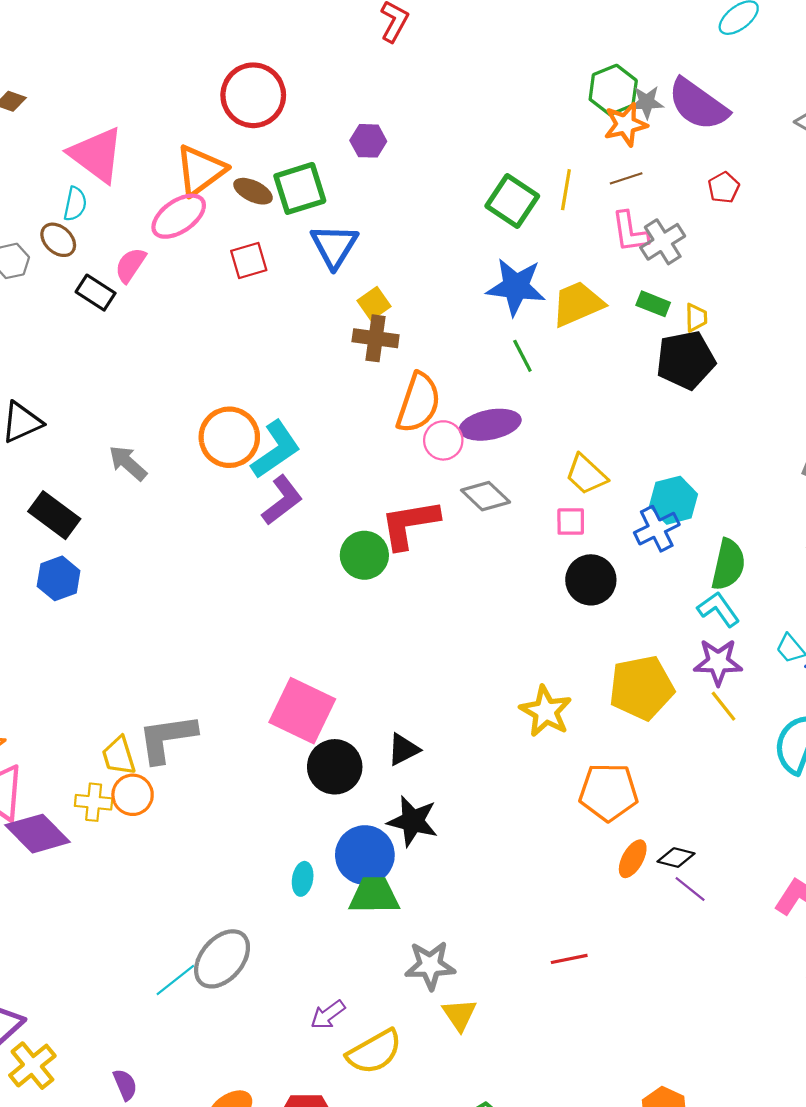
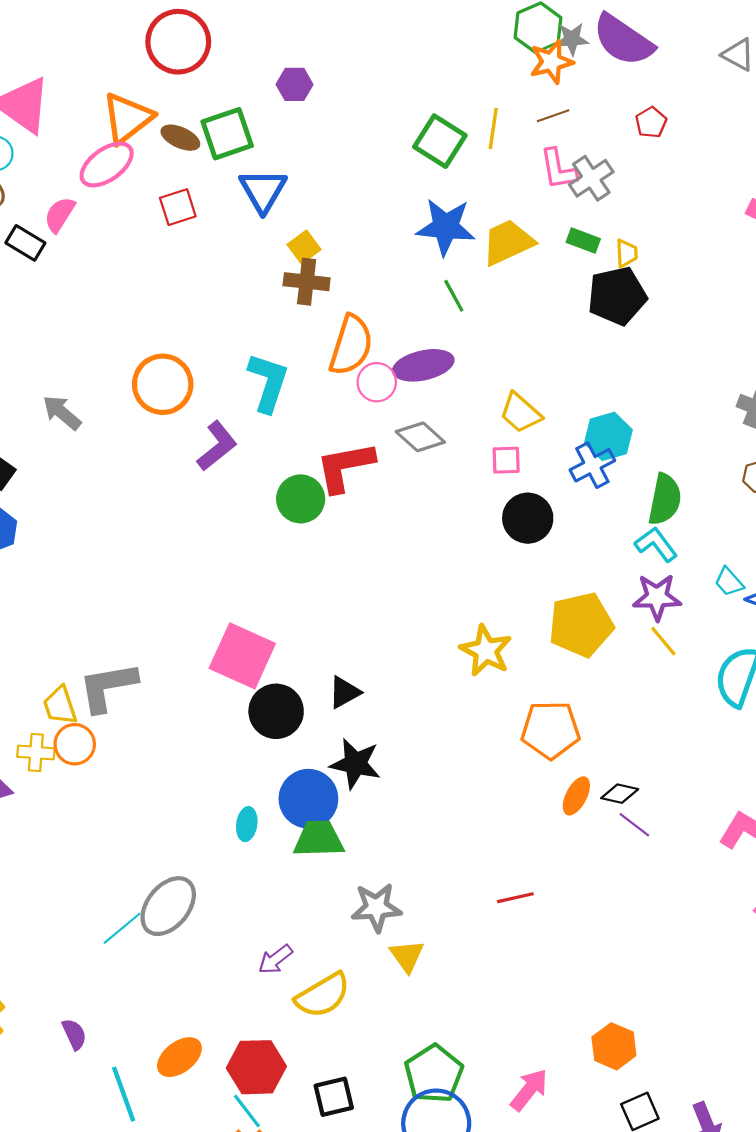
cyan L-shape: (276, 449) -> (268, 382), moved, turned -36

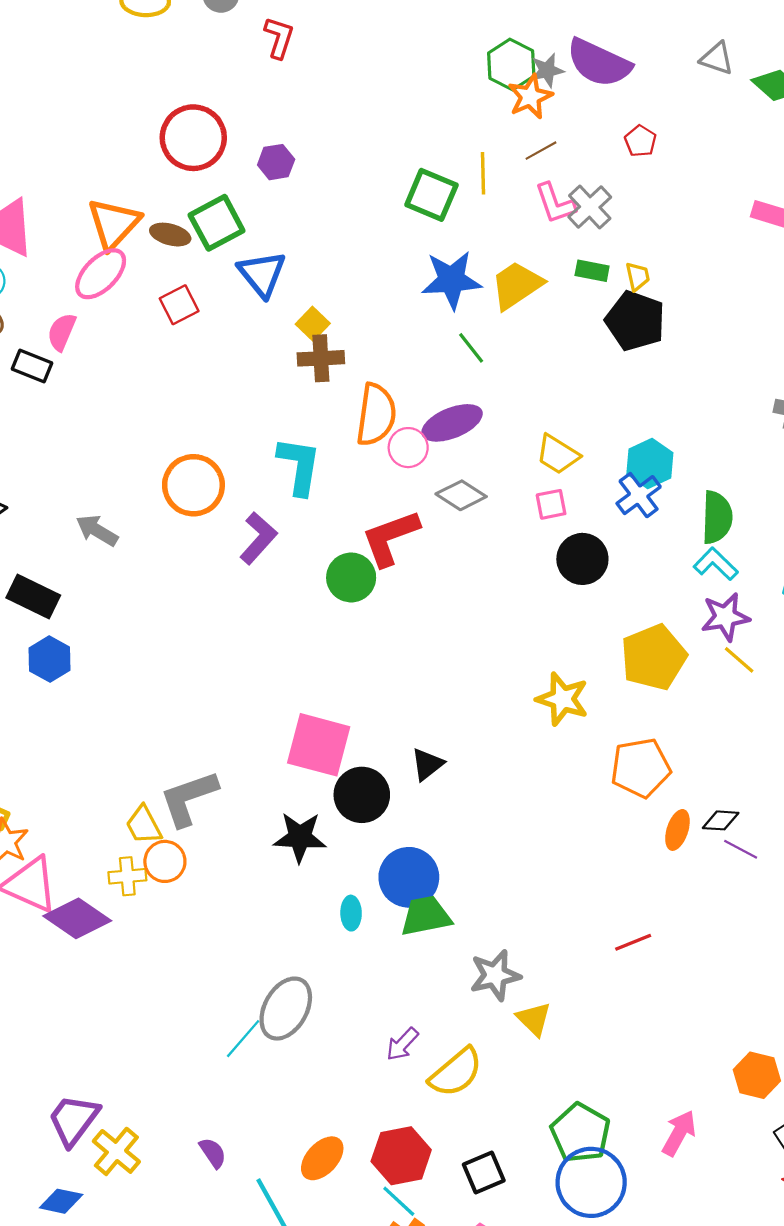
red circle: (178, 42) -> (193, 138), moved
black pentagon: (617, 296) -> (635, 321), turned -30
black star: (355, 764) -> (300, 837), moved

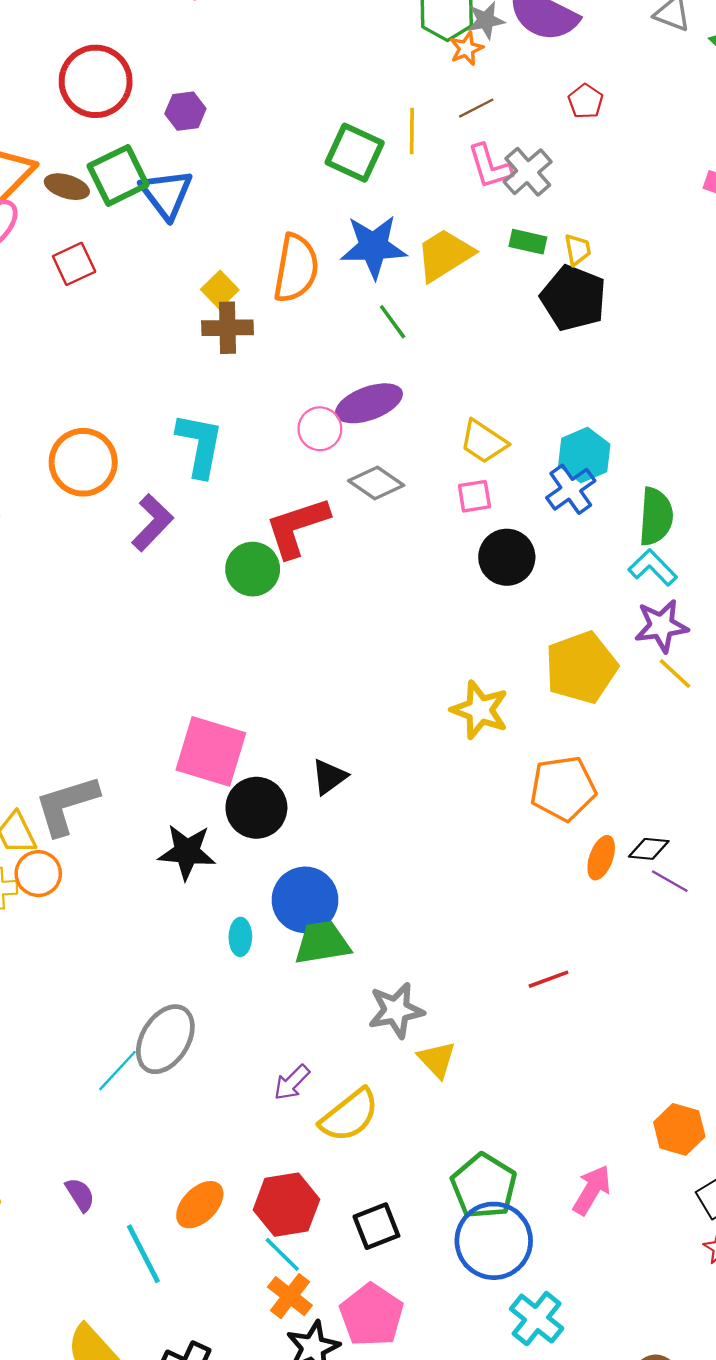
orange star: (530, 97) -> (466, 49), size x0.7
blue triangle: (262, 274) -> (166, 194), moved
orange semicircle: (376, 415) -> (296, 268), moved

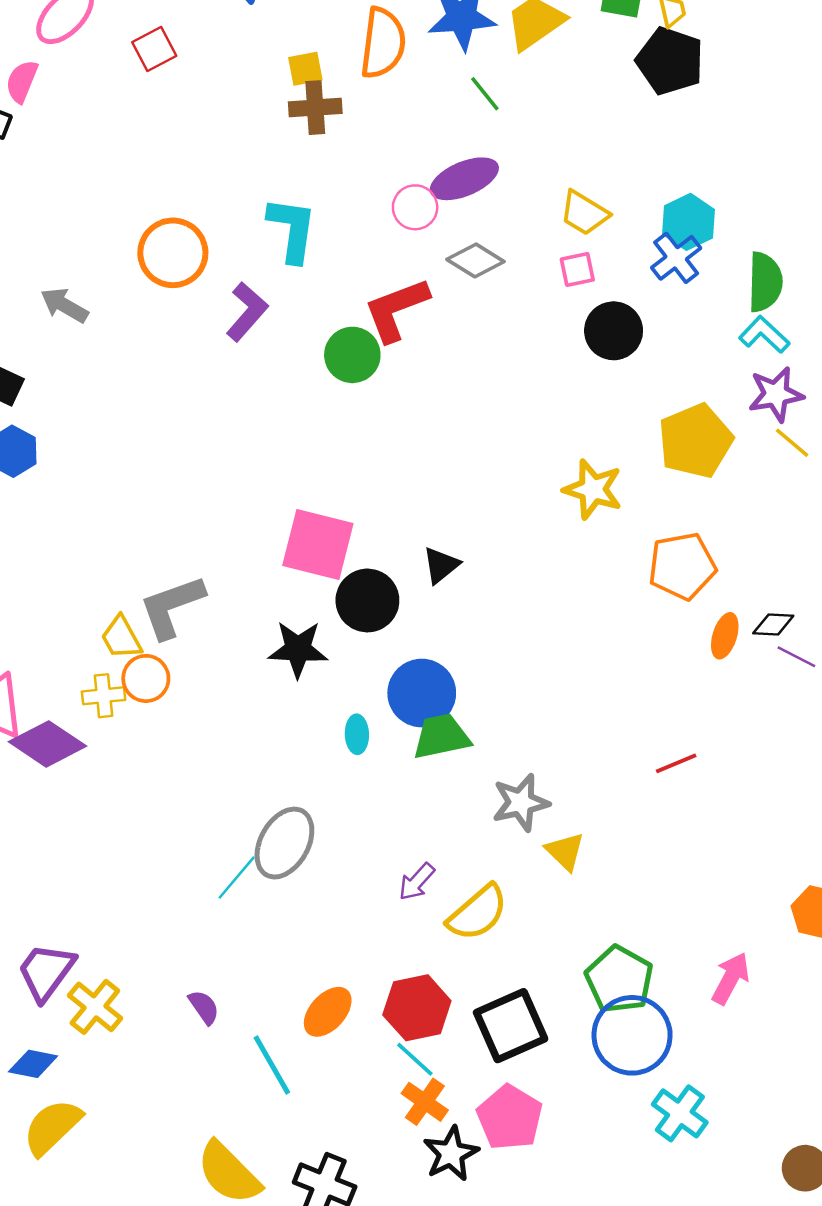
yellow square: (220, 290) -> (305, 69), turned 36
black square: (376, 1226) -> (511, 1026), size x1.5

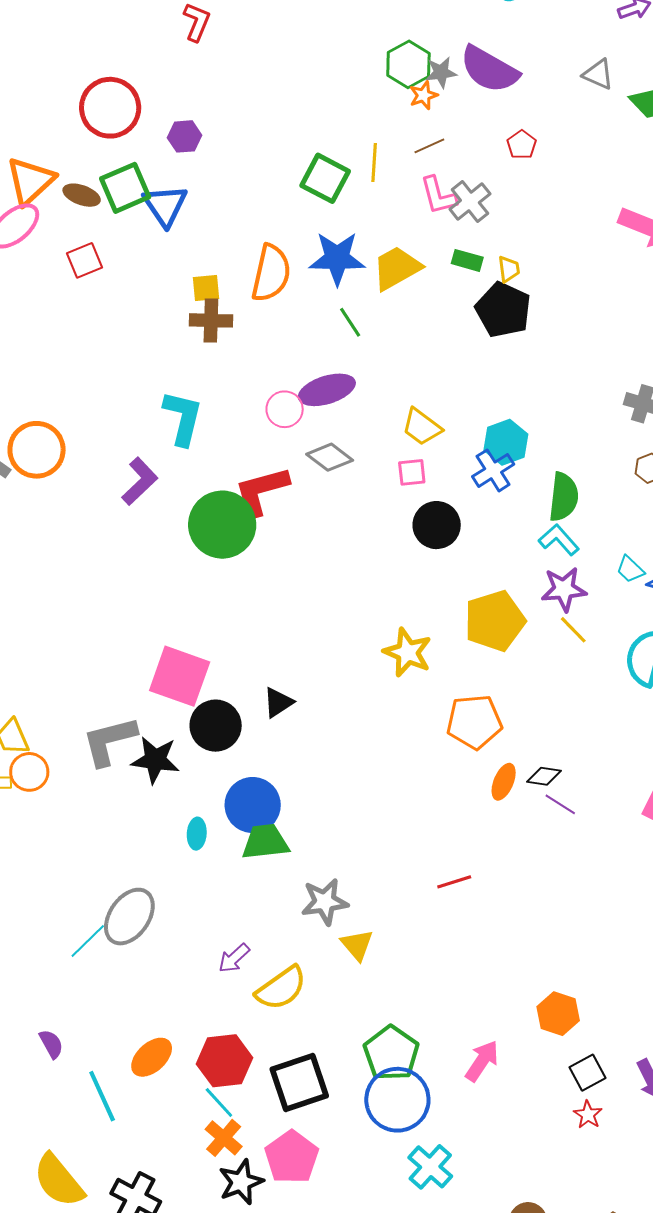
orange circle: (173, 253) -> (37, 450), moved
green circle: (352, 355) -> (222, 525), size x1.5
gray L-shape: (172, 607) -> (109, 741), moved

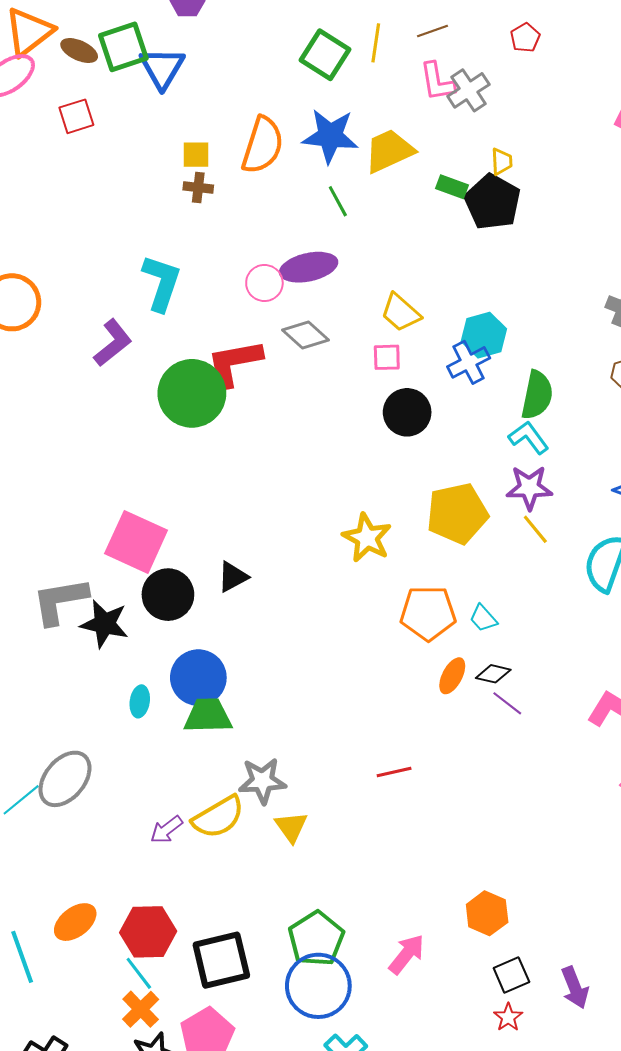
green rectangle: (467, 260) -> (452, 187), moved
brown cross: (211, 320) -> (198, 188), size x0.7
cyan trapezoid: (630, 569) -> (483, 618), moved
yellow semicircle: (281, 988) -> (218, 817), moved

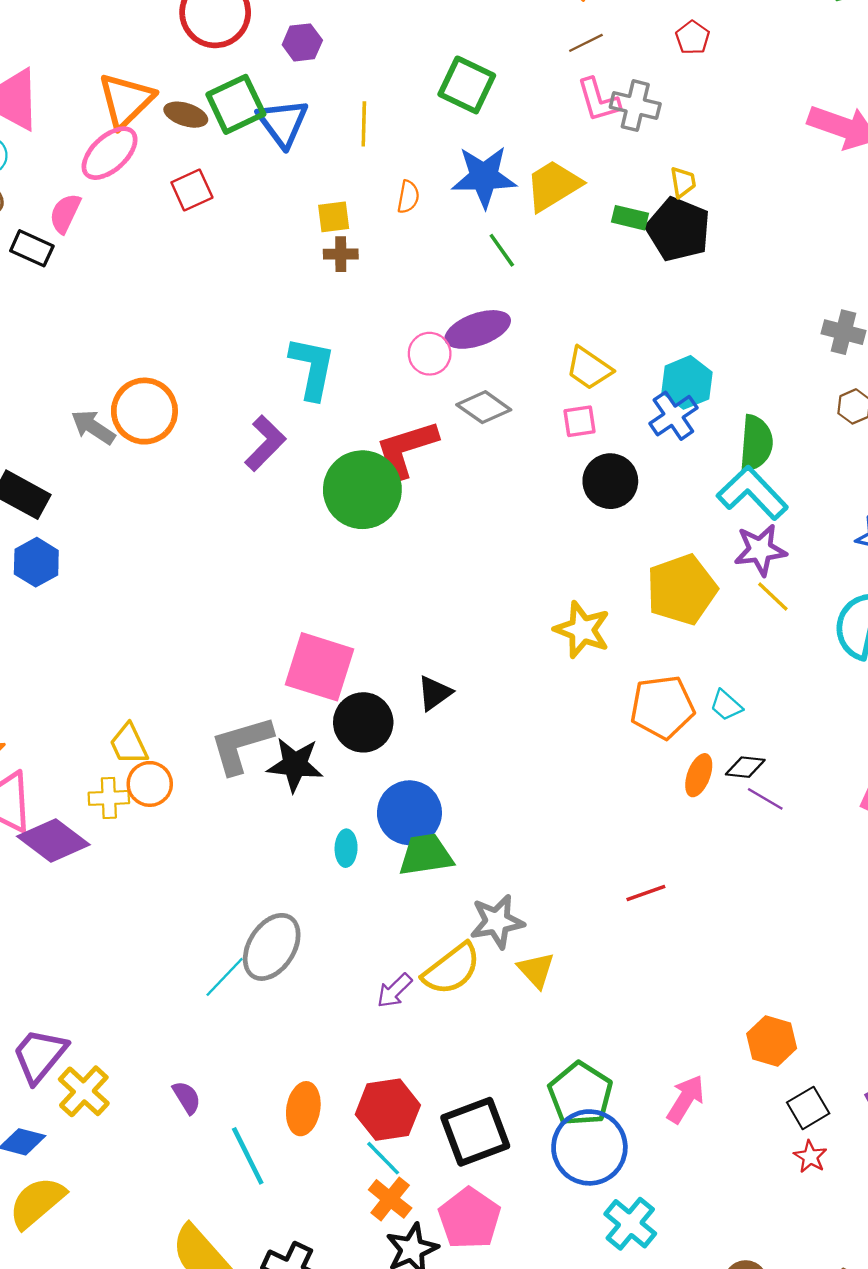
yellow line: (376, 43) -> (364, 124), moved
gray cross: (468, 90) -> (635, 106), turned -36
orange semicircle: (263, 145) -> (408, 197), size x0.5
cyan L-shape: (529, 438) -> (752, 493), size x1.5
orange ellipse: (75, 922) -> (303, 1109), turned -36

